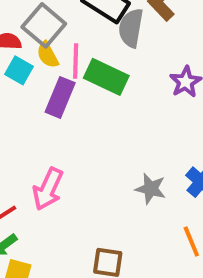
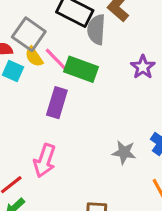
pink line: (76, 61) -> (56, 59), turned -40
purple rectangle: (60, 97) -> (57, 103), moved

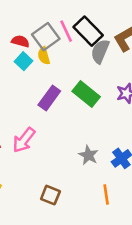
pink line: (56, 59) -> (66, 31), moved
green rectangle: (81, 69) -> (86, 94), moved

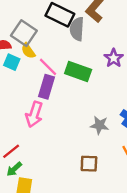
pink line: (66, 31) -> (48, 67), moved
pink arrow: (24, 140) -> (34, 114), moved
brown square: (50, 195) -> (89, 164), moved

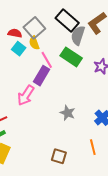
green rectangle: (78, 71) -> (71, 57), moved
gray star: (99, 125) -> (68, 113), moved
brown square: (89, 164) -> (59, 156), moved

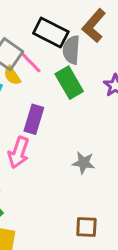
green rectangle: (71, 57) -> (69, 83), turned 40
pink line: (47, 60) -> (31, 62), moved

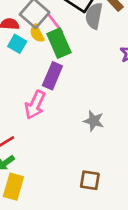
green rectangle: (69, 83) -> (59, 43), moved

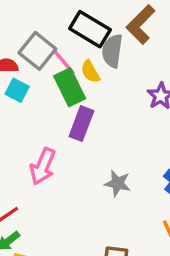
yellow semicircle: (37, 33) -> (90, 72), moved
purple rectangle: (52, 76) -> (81, 124), moved

